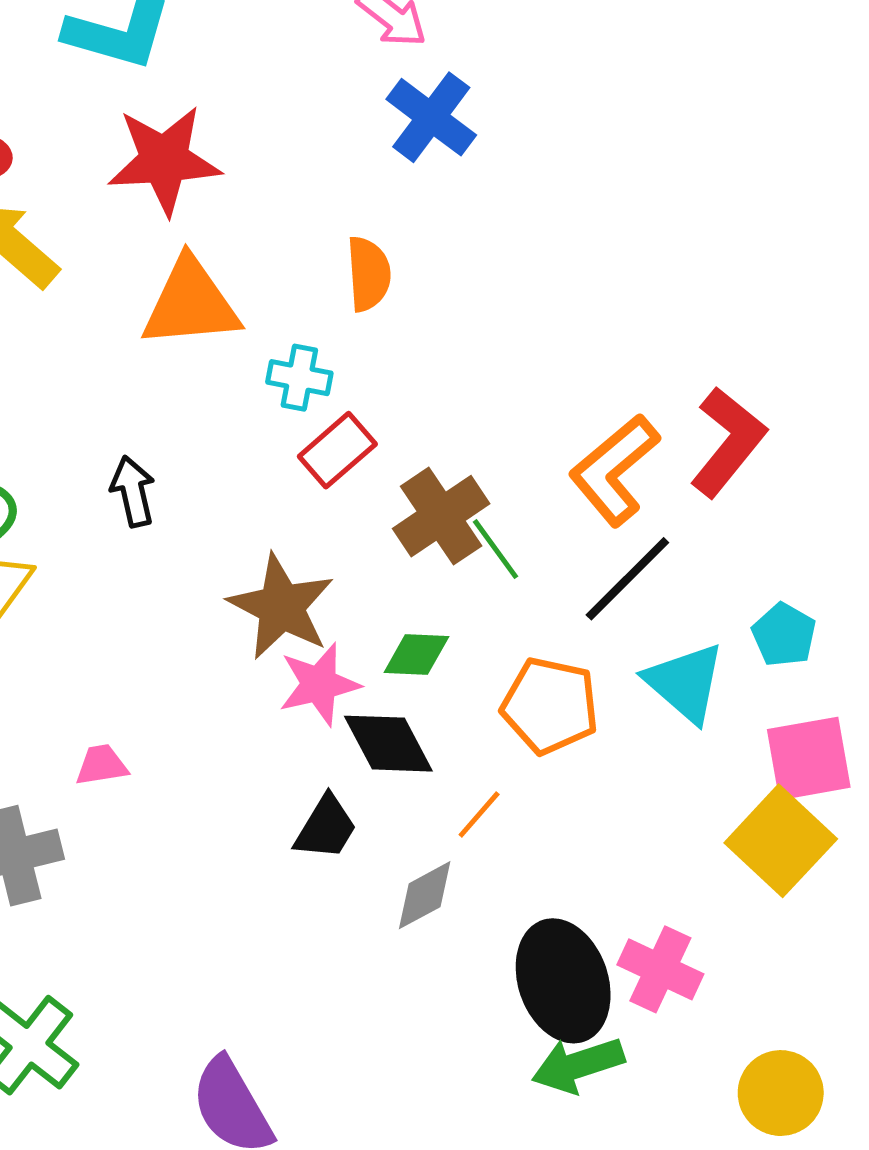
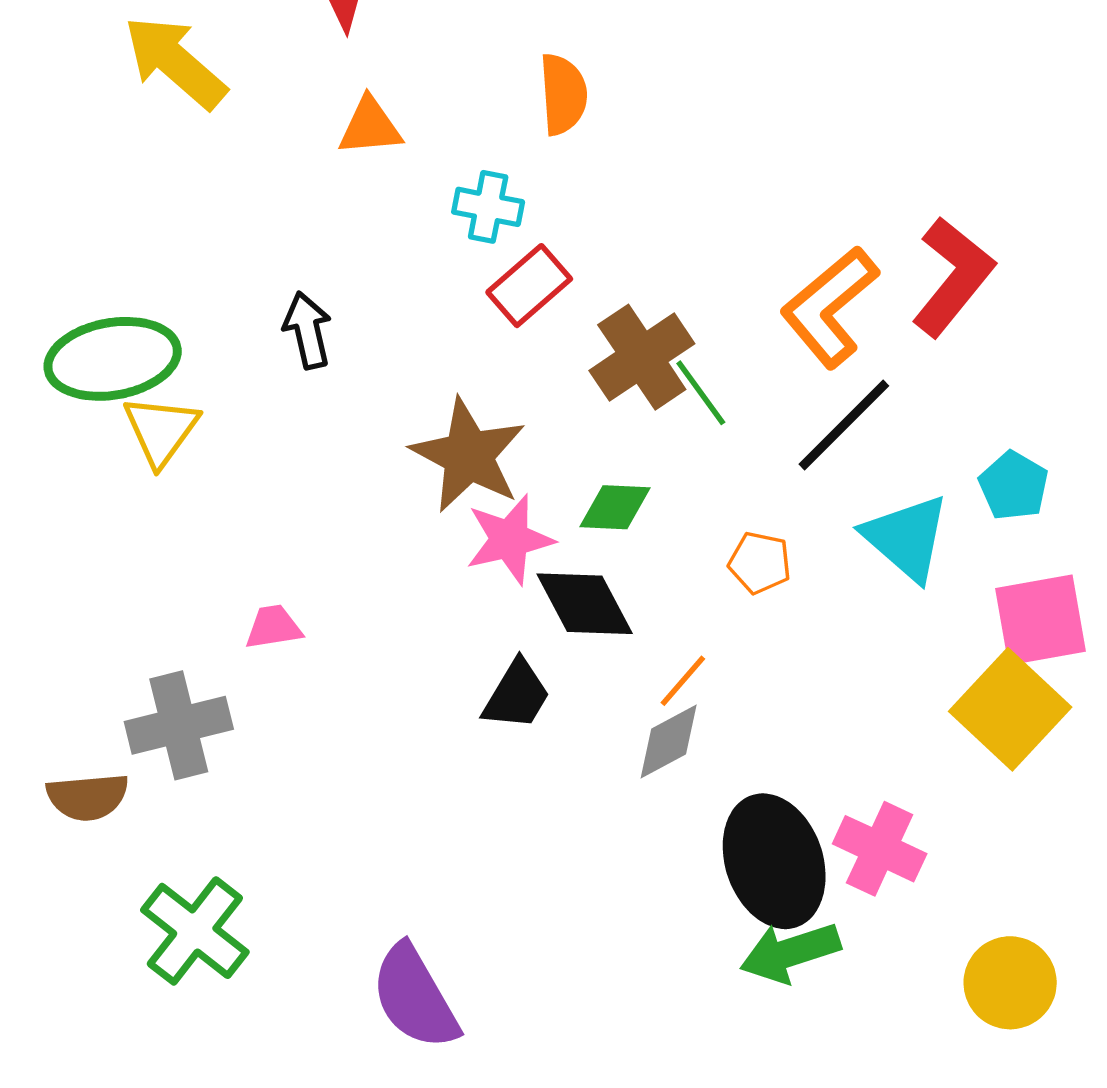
orange triangle: (191, 303) -> (370, 126), size x0.6
orange pentagon: (550, 706) -> (760, 563), size x0.6
gray diamond: (425, 895) -> (669, 741), moved

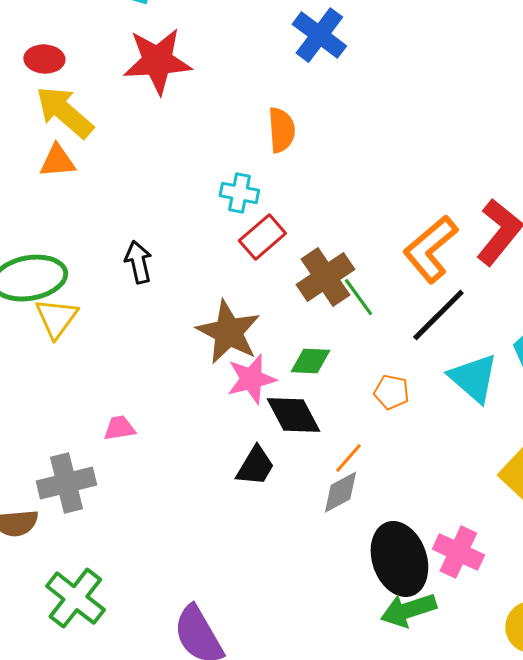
orange triangle: (370, 126) -> (57, 161), moved

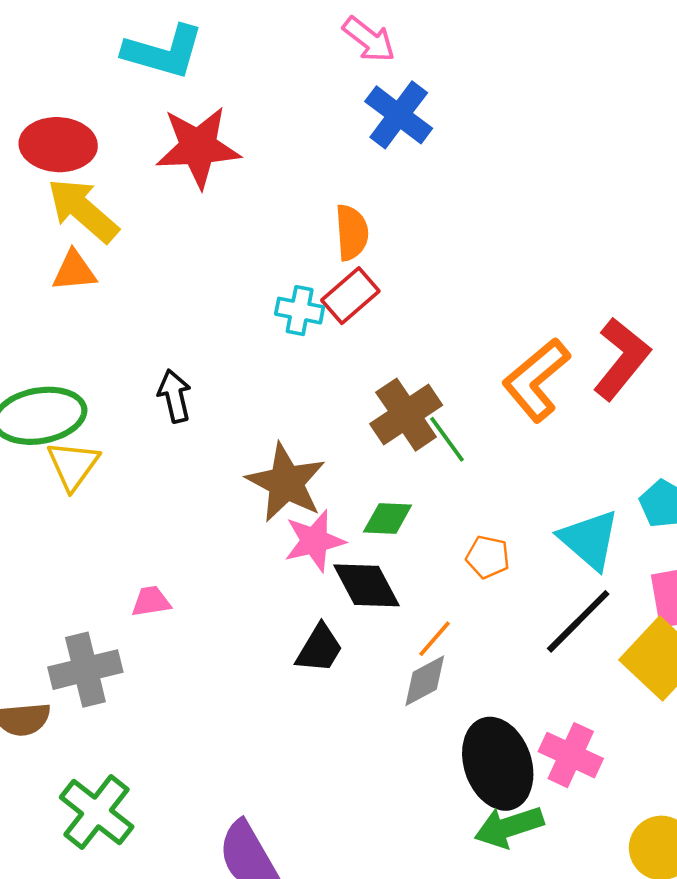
red ellipse: (44, 59) -> (58, 145), size x1.5
red rectangle: (262, 237) -> (350, 296), moved
black line: (438, 315) -> (578, 621), moved

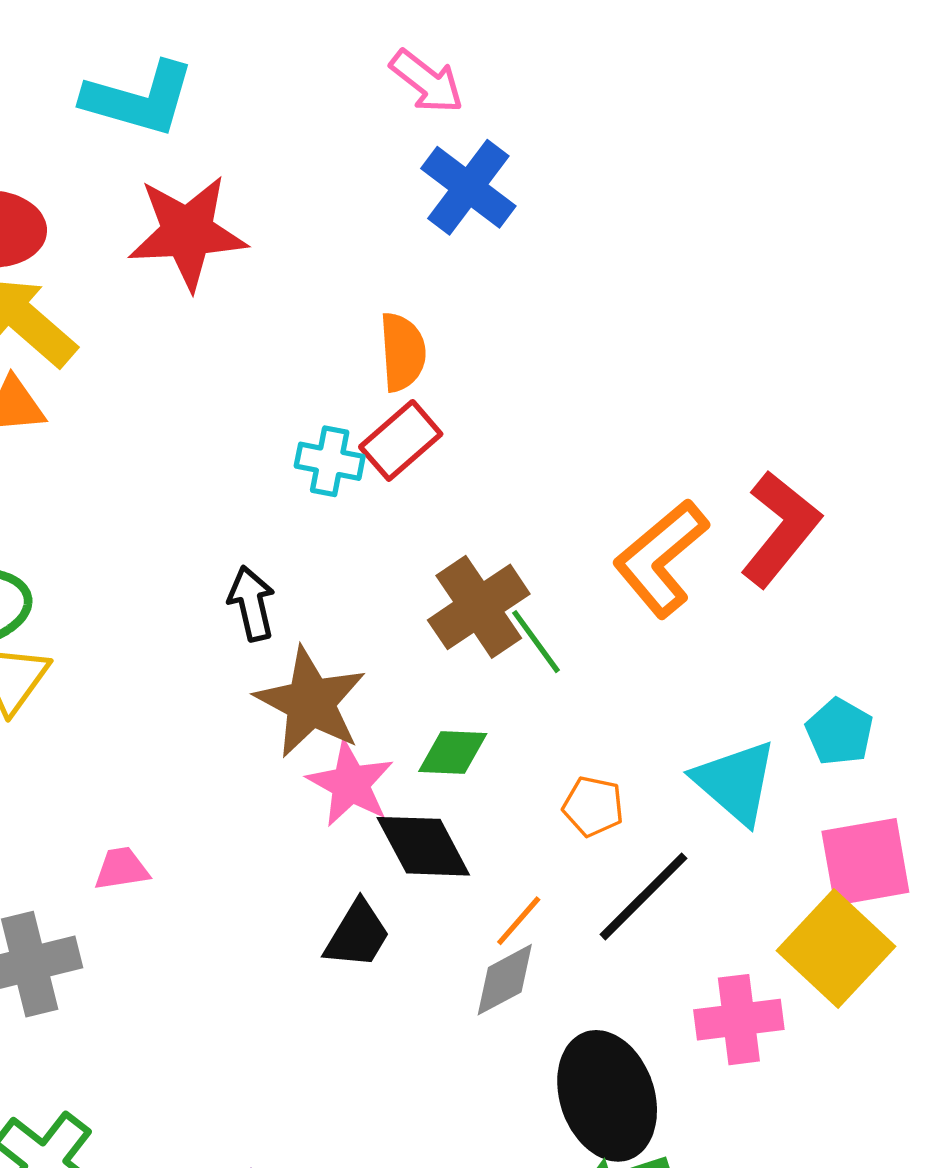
black arrow: (175, 396) -> (252, 603), moved
pink star: (314, 541) -> (350, 784), turned -30
black line: (578, 621) -> (643, 896), moved
pink cross: (571, 755) -> (739, 1020), moved, turned -32

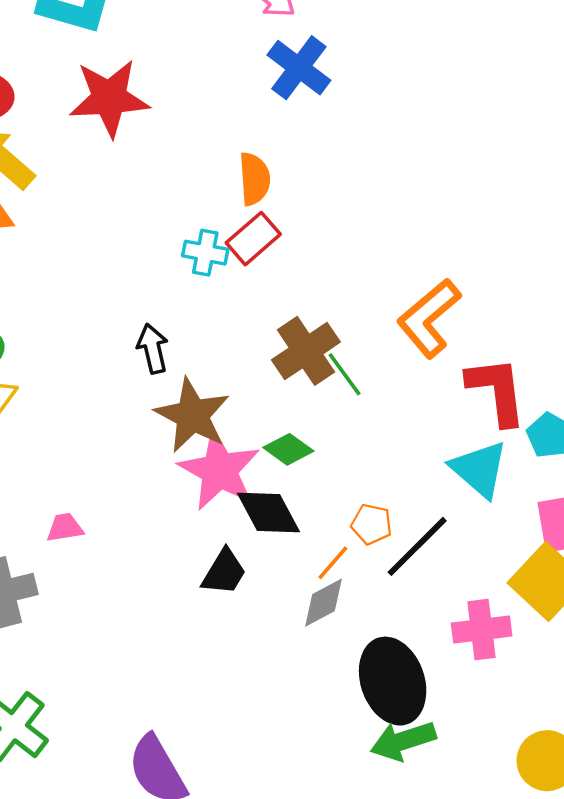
red L-shape: (780, 529) -> (497, 391), moved, turned -46
green diamond: (453, 753) -> (288, 449), turned 33
pink star: (350, 784) -> (219, 470), size x1.4
orange pentagon: (593, 806) -> (372, 524), moved

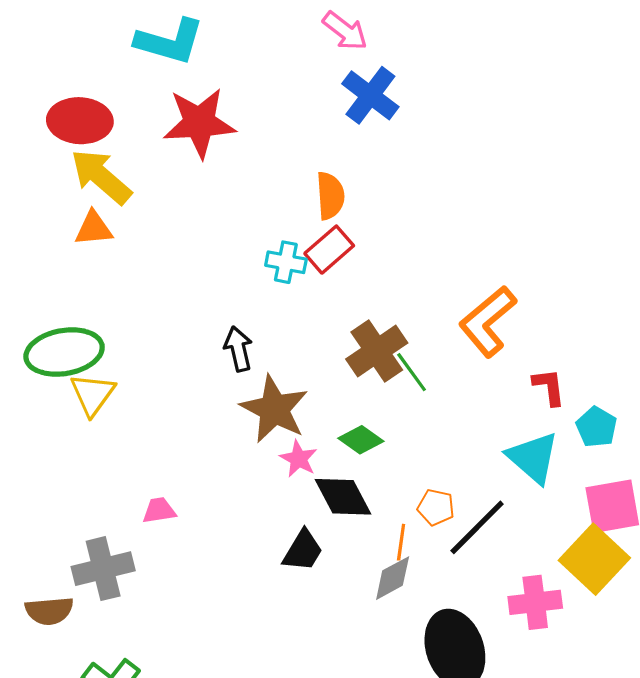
red L-shape: (497, 391) -> (549, 387), size x0.6
pink star: (219, 470) -> (299, 459), size x0.5
orange line: (333, 563) -> (401, 542), turned -33

